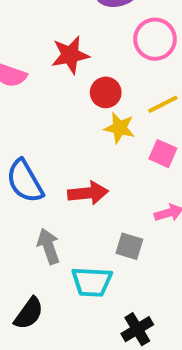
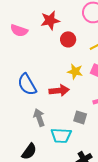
yellow star: (120, 128) -> (75, 71), moved

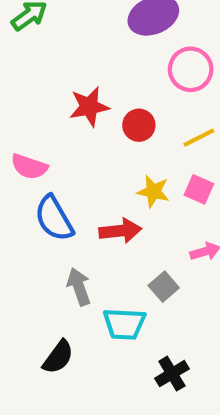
red star: (50, 20) -> (89, 107), moved
pink semicircle: (19, 30) -> (29, 167), moved
gray square: (80, 117) -> (164, 287), turned 32

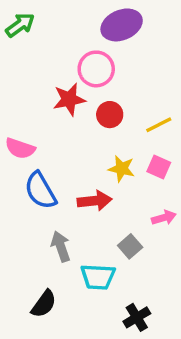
pink circle: (191, 69) -> (96, 69), moved

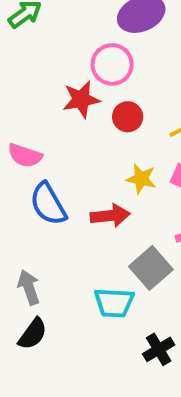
gray arrow: (61, 246) -> (29, 287), moved
gray square: (130, 246) -> (151, 268), size x1.5
black semicircle: (44, 304) -> (33, 334), moved

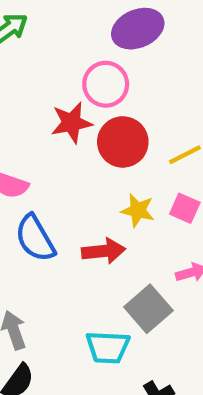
red circle: (128, 117) -> (123, 142), size x1.5

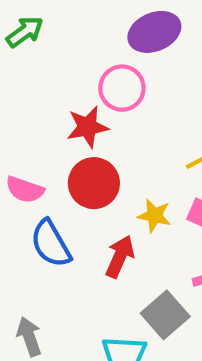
red circle: (123, 142) -> (94, 183), moved
red arrow: (104, 251) -> (120, 257), turned -60

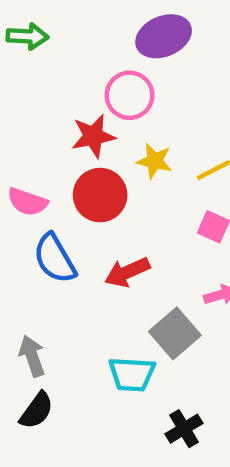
green arrow: (25, 32) -> (27, 36), turned 39
yellow star: (154, 216) -> (154, 161), moved
red arrow: (120, 257) -> (127, 272), turned -138

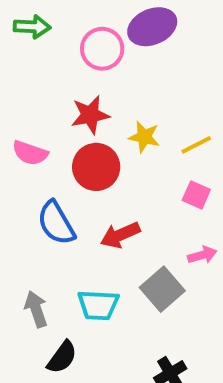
pink circle: (130, 95) -> (102, 49), moved
pink semicircle: (27, 202) -> (30, 153), moved
cyan trapezoid: (132, 374) -> (98, 305), moved
black semicircle: (37, 410) -> (62, 357), moved

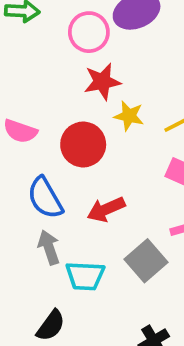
red star: (90, 115) -> (102, 82), moved
gray arrow: (36, 309) -> (49, 247), moved

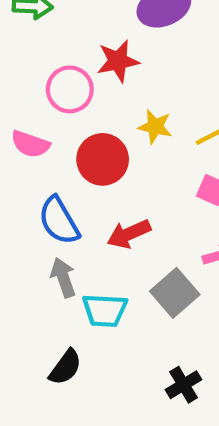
pink circle: (89, 32) -> (70, 89), moved
red star: (102, 82) -> (118, 61), moved

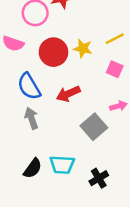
yellow star: (155, 127) -> (83, 48), moved
cyan trapezoid: (105, 310) -> (62, 165), moved

